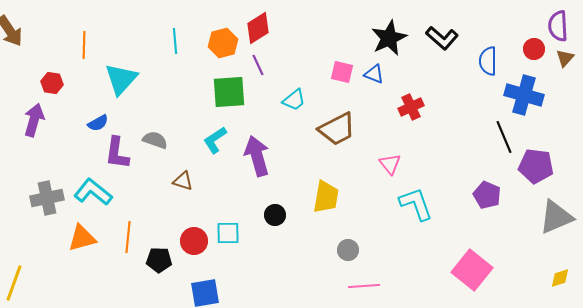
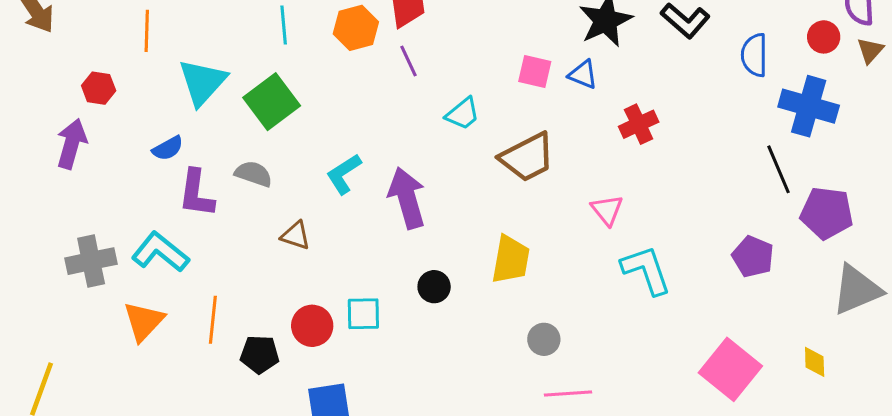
green square: (229, 92) -> (272, 102), moved, turned -33
orange triangle: (82, 238) -> (144, 321), turned -32
yellow diamond: (560, 278) -> (815, 362), moved, turned -75

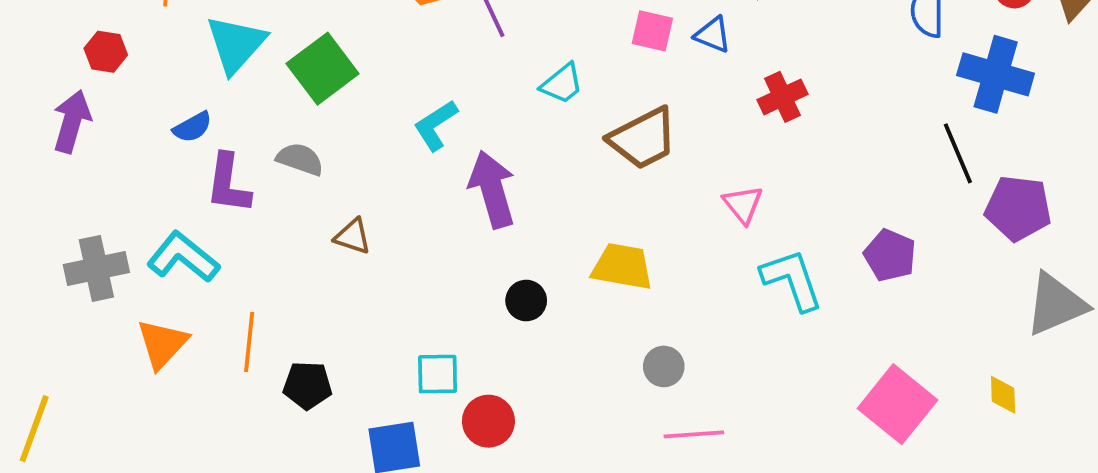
cyan L-shape: (344, 174) -> (436, 125), moved
purple pentagon: (753, 257) -> (890, 255), moved
yellow trapezoid: (511, 260) -> (622, 267), turned -90
cyan square: (363, 314) -> (438, 374), moved
red circle: (312, 326) -> (488, 421), moved

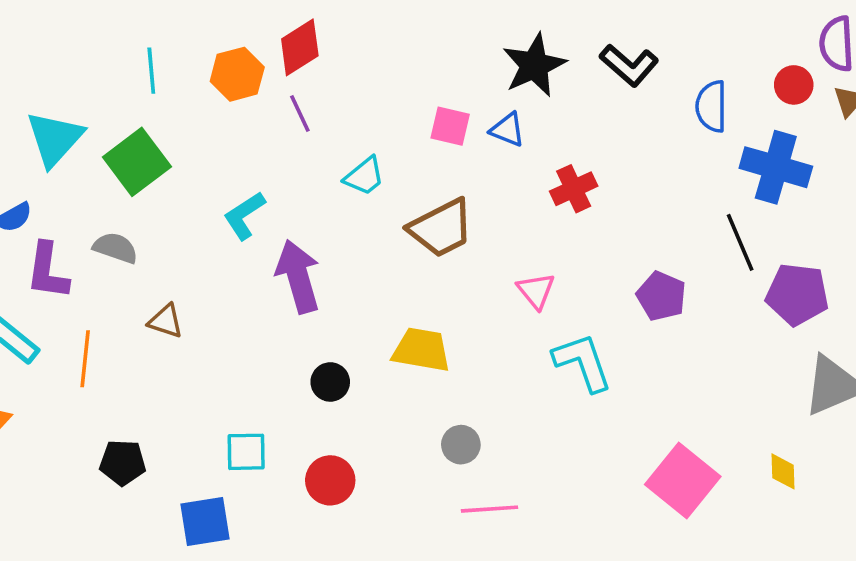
purple pentagon: (890, 255) -> (661, 296), moved
orange line: (249, 342) -> (85, 359), moved
red circle: (488, 421) -> (330, 480), moved

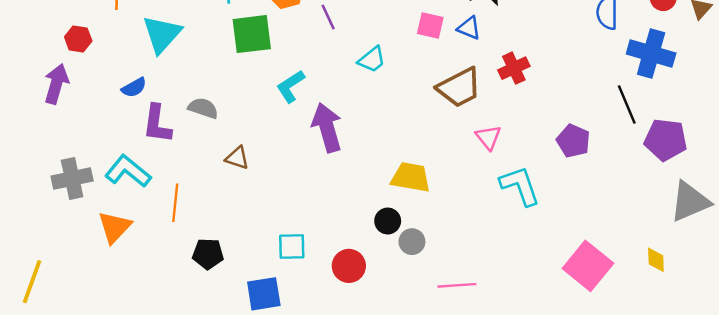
green square: (137, 162) -> (252, 34), moved, turned 30
brown trapezoid: (441, 228) -> (459, 87), moved
orange line: (85, 359) -> (175, 203), moved
black circle: (330, 382) -> (388, 221), moved
gray circle: (461, 445) -> (412, 242), moved

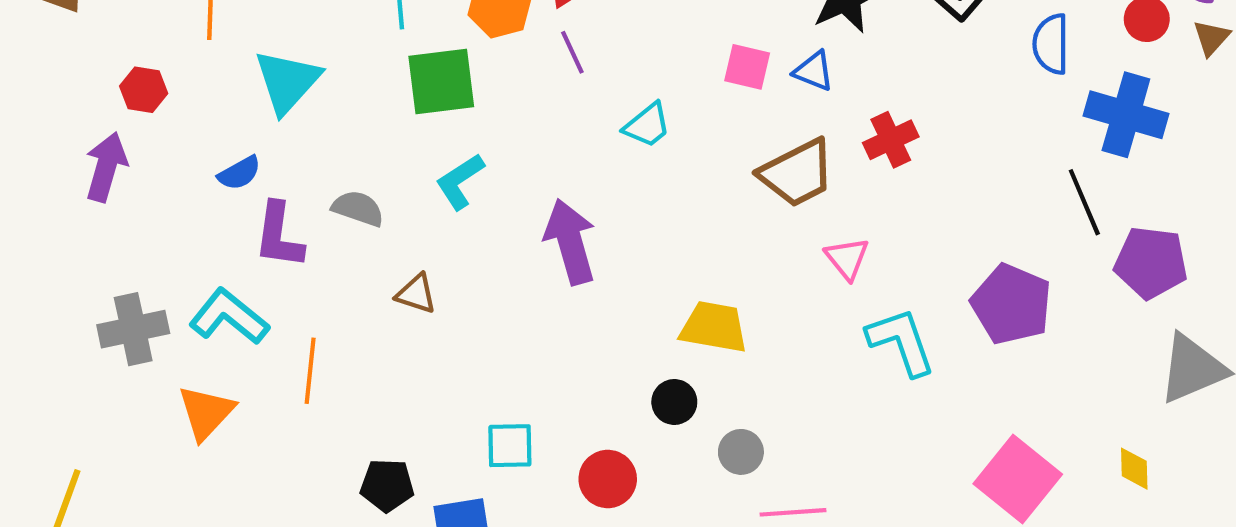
cyan L-shape: (291, 86) -> (460, 181), moved
purple pentagon: (573, 141) -> (1011, 304), moved, size x1.4
gray circle: (412, 242) -> (741, 452), moved
black pentagon: (208, 254) -> (387, 485), moved

